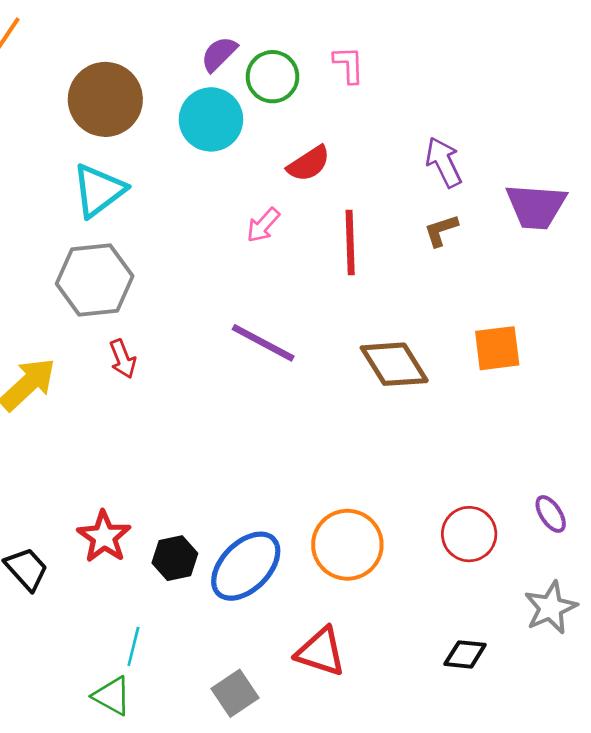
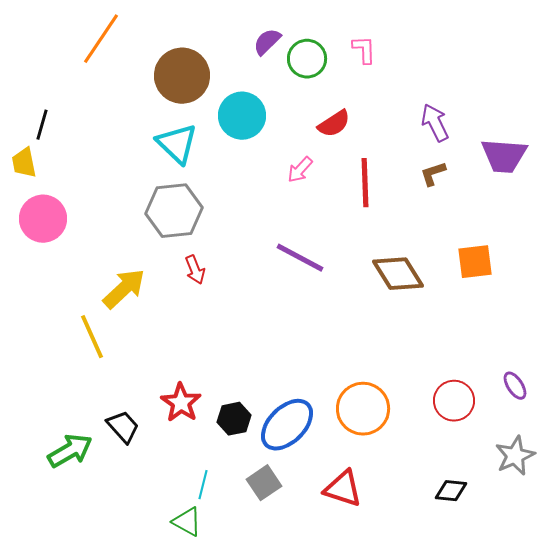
cyan circle: (211, 119) -> (242, 116), moved
cyan triangle: (99, 190) -> (177, 144), turned -39
gray square: (235, 693) -> (264, 483), moved

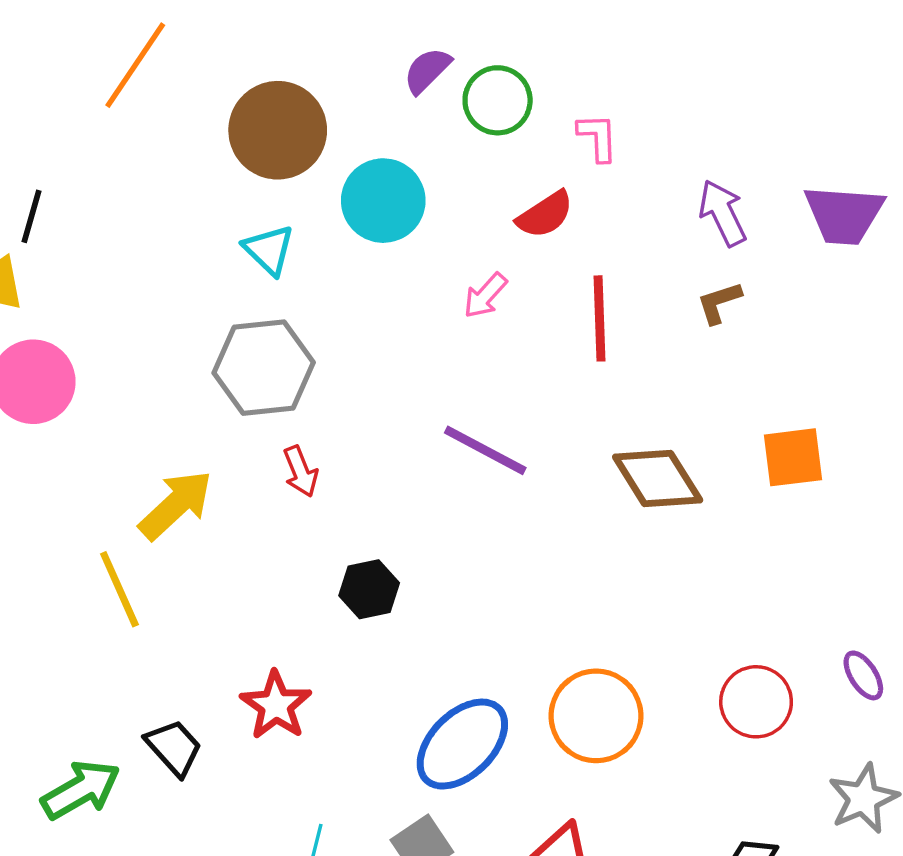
pink L-shape: (364, 50) -> (598, 137), moved
cyan triangle: (177, 144) -> (269, 250), size x0.7
purple trapezoid: (504, 156) -> (844, 215), moved
black hexagon: (234, 419) -> (369, 589), moved

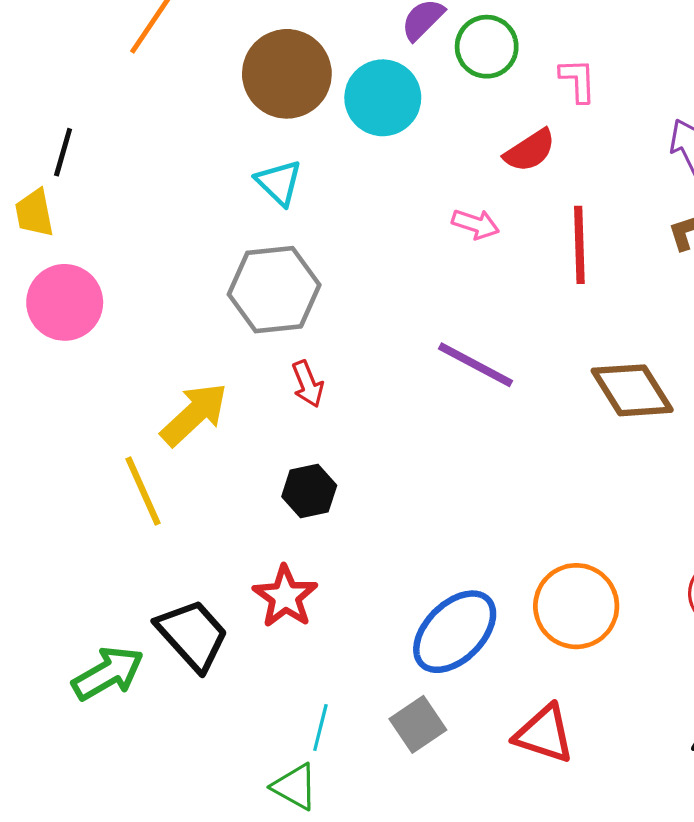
cyan circle: (383, 201) -> (383, 98), moved
pink arrow: (485, 296) -> (475, 224), turned -114
black hexagon: (369, 589) -> (309, 491), moved
black trapezoid: (174, 748) -> (193, 635), size x1.4

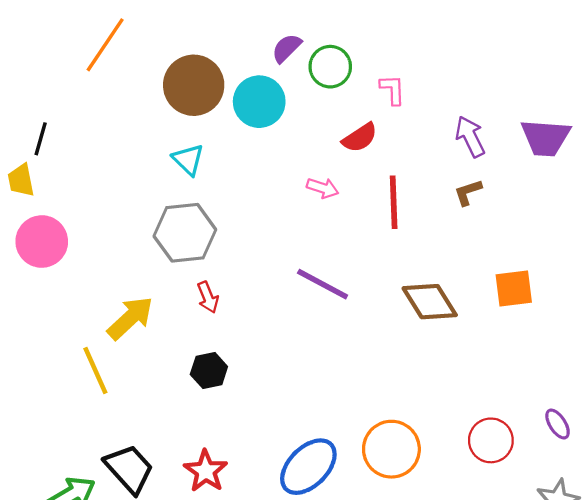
red star: (285, 597) -> (206, 471), moved

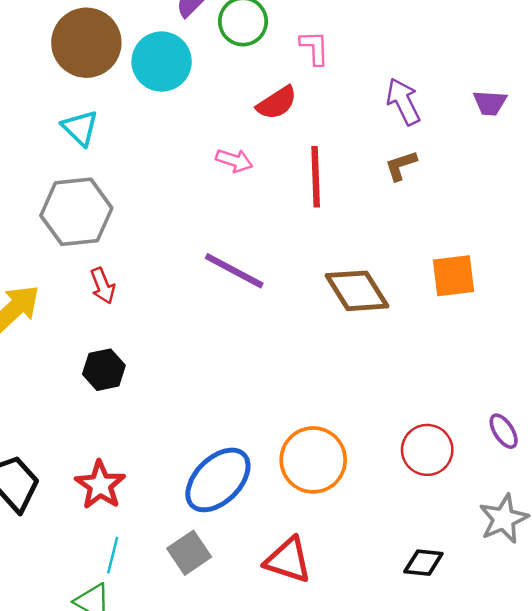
purple trapezoid: (546, 138) -> (490, 103), size x0.6

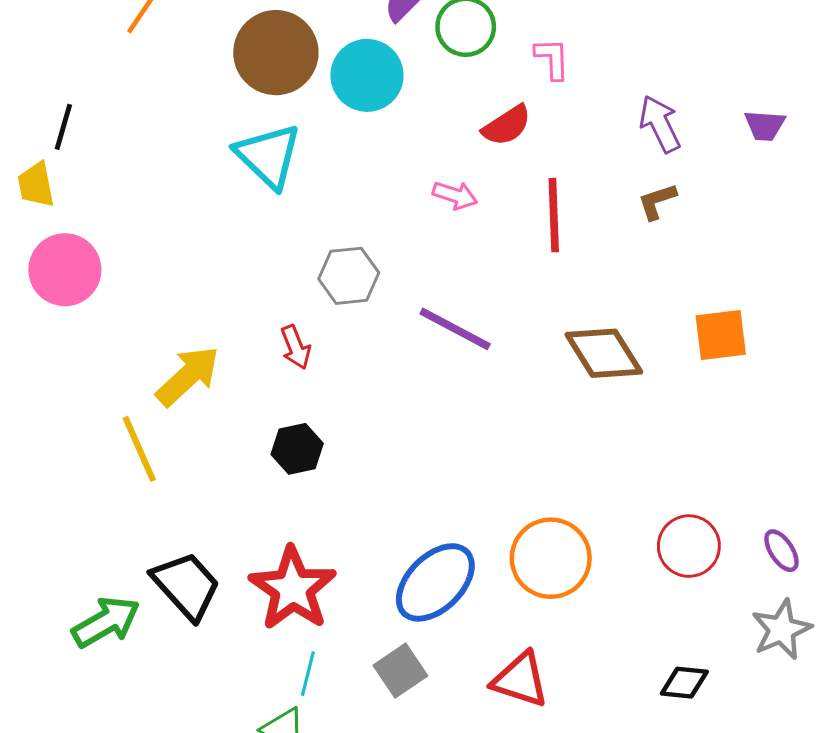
cyan triangle: (80, 128) -> (268, 156), size x1.5
gray hexagon: (76, 212) -> (349, 276), moved, size x0.7
purple ellipse: (504, 431) -> (781, 551), moved
red star: (100, 485) -> (293, 589), size x1.4

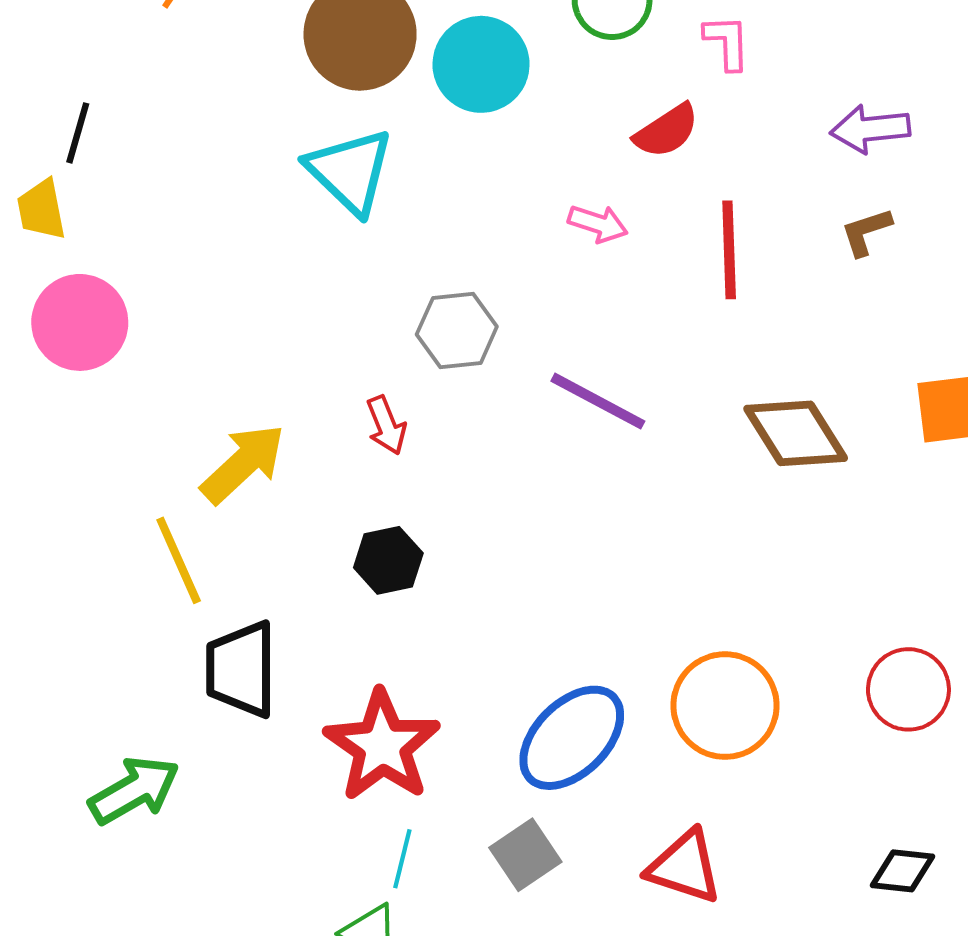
purple arrow: (660, 124) -> (870, 129), turned -70
black trapezoid: (186, 586) -> (241, 669), moved, turned -138

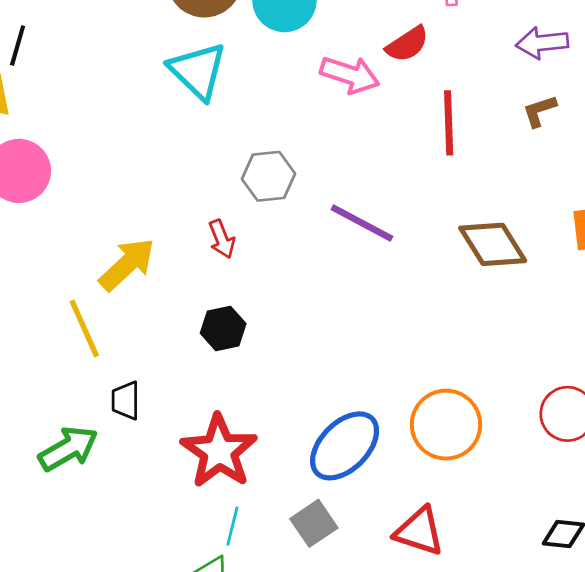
pink arrow: (598, 224) -> (350, 75), moved, size x1.5
black trapezoid: (241, 669) -> (126, 401), size x0.6
green arrow: (134, 790) -> (68, 449), moved

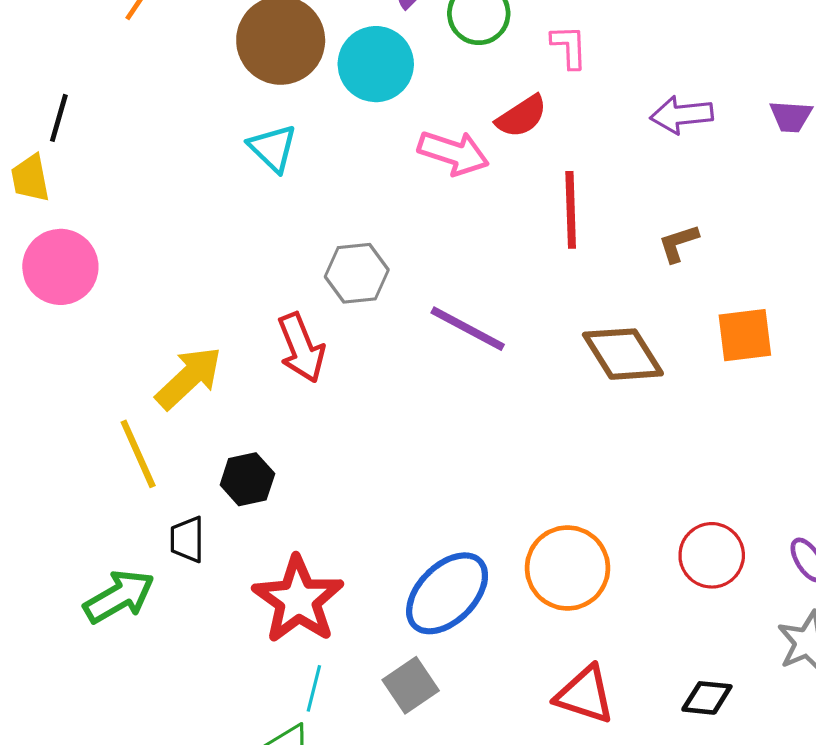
cyan triangle: (198, 71) -> (273, 148), size x0.7
brown L-shape: (539, 111) -> (678, 243), moved
red arrow: (222, 239) -> (301, 348), size x1.5
black hexagon: (223, 328) -> (247, 479), moved
red triangle: (419, 531) -> (585, 695), moved

